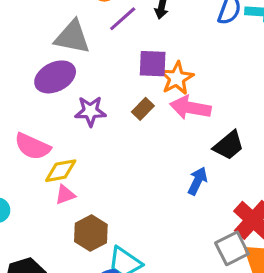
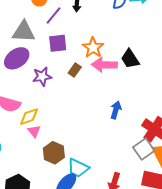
purple square: (153, 64) -> (58, 43), moved
black trapezoid: (229, 145) -> (130, 59), moved, turned 105
pink triangle: (65, 195) -> (34, 131), turned -40

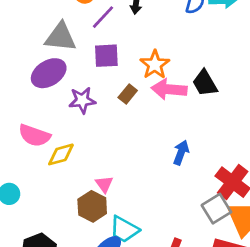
pink triangle: (34, 131) -> (104, 184), moved

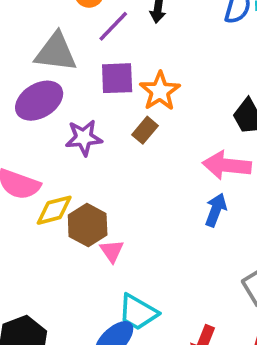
orange star: (155, 65) -> (160, 91), moved
pink arrow: (169, 89) -> (227, 165), moved
brown hexagon: (92, 206) -> (88, 225), moved

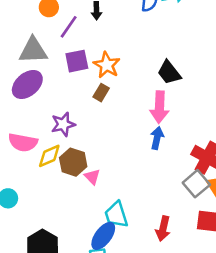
purple star: (84, 138) -> (63, 124), moved
pink arrow: (227, 165) -> (159, 107), turned -84
cyan trapezoid: (138, 312) -> (116, 215), turned 52

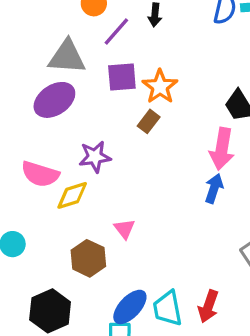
brown hexagon: (73, 162) -> (88, 258), moved
cyan trapezoid: (116, 215) -> (168, 308), moved

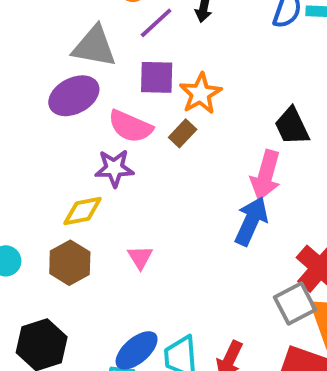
pink semicircle: (40, 174) -> (130, 126), moved
blue arrow: (214, 188) -> (251, 221), size x1.4
brown hexagon: (88, 258) -> (70, 263), moved

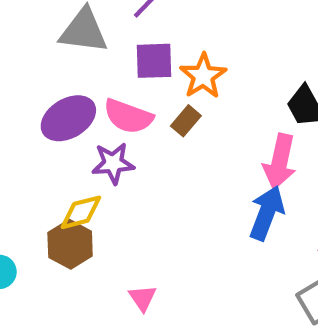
purple ellipse: (74, 96) -> (68, 118), moved
pink triangle: (140, 257) -> (143, 298), moved
brown hexagon: (70, 263) -> (70, 244), moved

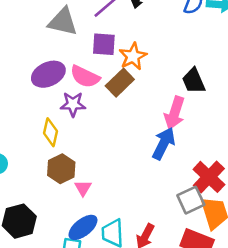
brown rectangle: (186, 121) -> (120, 83), size x1.5
yellow diamond: (81, 212) -> (50, 132), turned -68
brown hexagon: (70, 244) -> (61, 169), moved

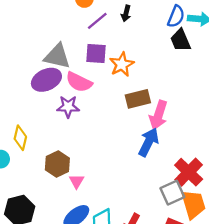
gray triangle: (63, 22) -> (57, 56), moved
black trapezoid: (194, 81) -> (180, 40), moved
brown rectangle: (120, 83) -> (138, 99), moved, turned 30
yellow diamond: (50, 132) -> (20, 138), moved

